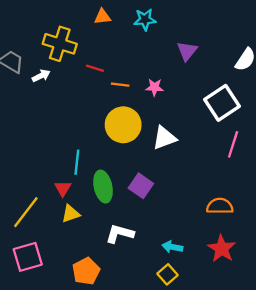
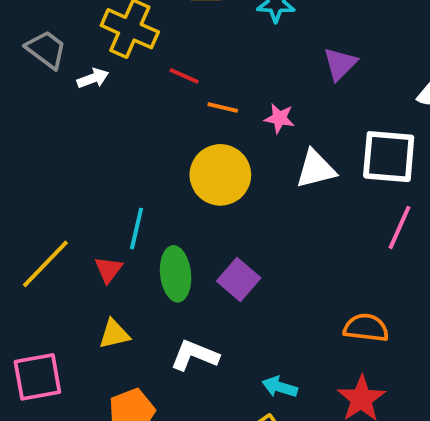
white square: (222, 103) -> (389, 157), turned 32
white triangle: (164, 138) -> (316, 169), moved
yellow line: (26, 212) -> (45, 264), moved
yellow triangle: (71, 214) -> (114, 334), moved

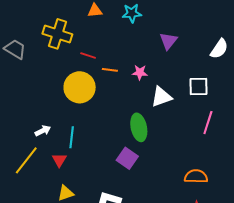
white arrow: (93, 78) -> (43, 131), moved
white square: (389, 157) -> (199, 86), size x0.7
yellow circle: (220, 175) -> (80, 87), moved
green ellipse: (176, 274) -> (139, 127), moved

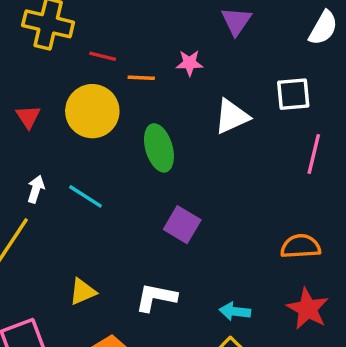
pink star: (140, 72) -> (190, 63), moved
green ellipse: (139, 127) -> (159, 148), moved
white arrow: (43, 131) -> (36, 189), turned -42
cyan line: (72, 137) -> (85, 196), turned -60
red triangle: (59, 160) -> (28, 117), moved

